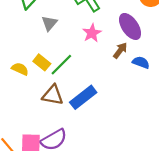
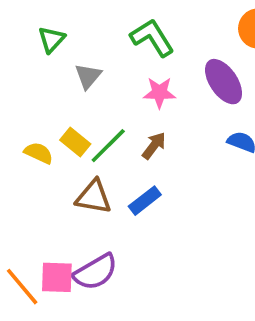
pink star: (92, 33) -> (159, 93), turned 30
brown arrow: (120, 50) -> (154, 146), moved
blue rectangle: (83, 97) -> (145, 201), size x0.7

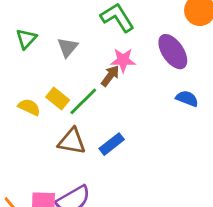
green triangle: (51, 39) -> (26, 39), moved
brown arrow: (154, 146) -> (110, 76), moved

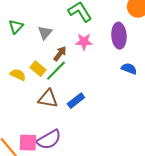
purple ellipse: (173, 52) -> (119, 36), turned 30
brown arrow: (110, 76) -> (60, 54), moved

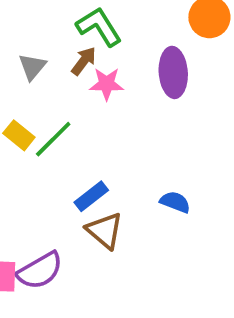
brown arrow: (60, 54) -> (84, 61), moved
blue semicircle: (129, 69) -> (175, 202), moved
brown triangle: (48, 99) -> (105, 231), moved, turned 30

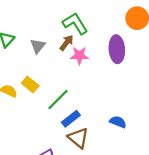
green line: (53, 139) -> (58, 99), moved

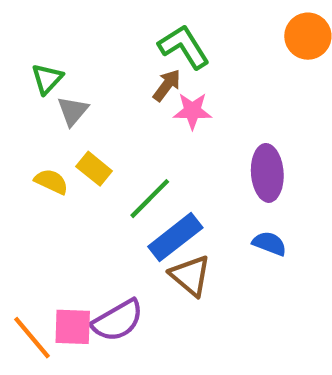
gray triangle: (38, 46) -> (73, 111), moved
purple ellipse: (117, 49) -> (267, 173), moved
blue rectangle: (71, 119) -> (175, 237), size x1.4

